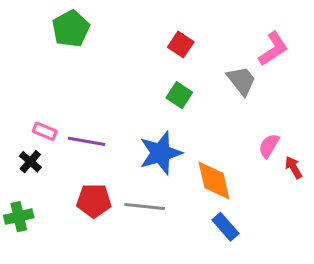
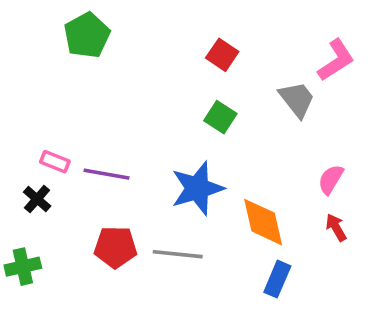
red arrow: (294, 167) -> (336, 227), moved
blue rectangle: (226, 227) -> (277, 279), turned 64

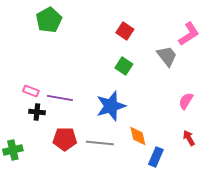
black cross: (37, 199) -> (37, 112), moved, turned -35
orange diamond: (263, 222) -> (138, 136), moved, size x0.7
red arrow: (336, 227) -> (189, 138), moved

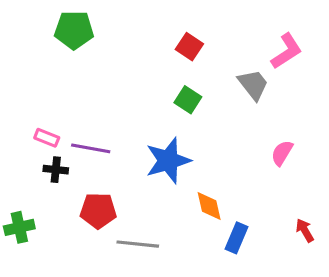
green pentagon: (49, 20) -> (74, 30), turned 30
red arrow: (189, 138) -> (305, 230), moved
gray line: (100, 143) -> (138, 244), moved

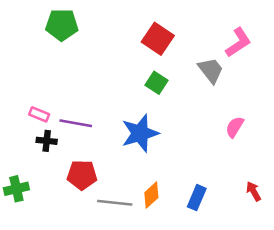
red square: (189, 47) -> (158, 39), size x1.4
orange diamond: (209, 206) -> (151, 195), moved, turned 60

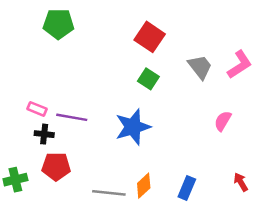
pink L-shape: (238, 42) -> (240, 65), moved
red pentagon: (82, 175) -> (56, 166), moved

